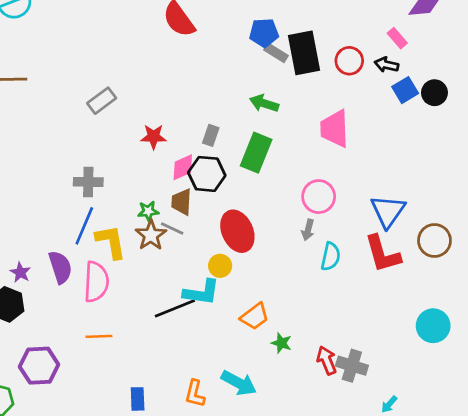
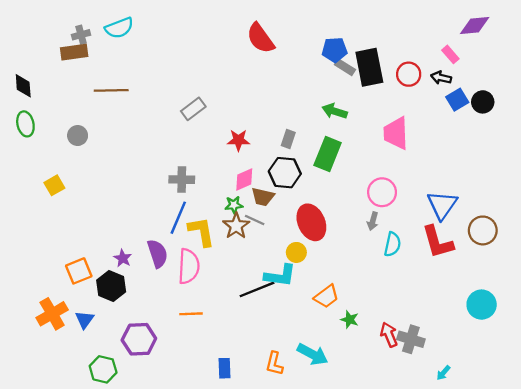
pink diamond: (183, 167) -> (244, 180), moved
brown trapezoid: (181, 202) -> (263, 197), turned -80

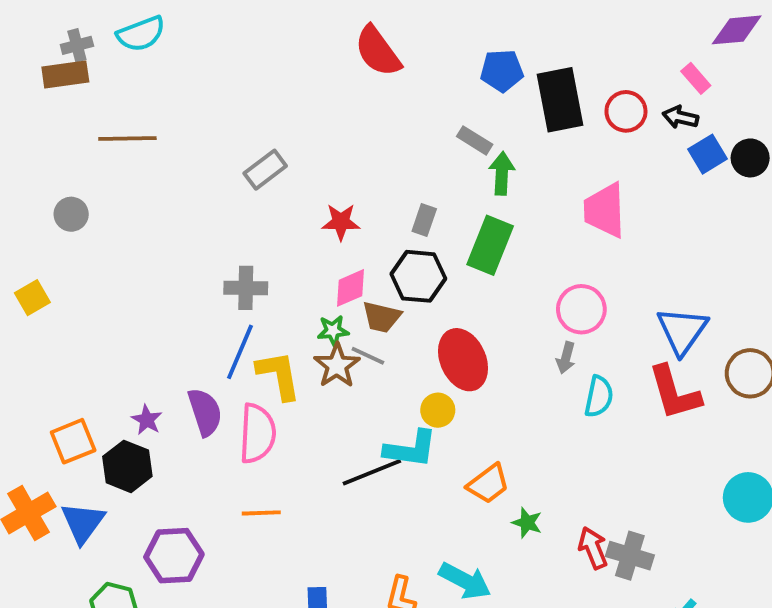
gray rectangle: (345, 67) -> (475, 140), moved
green arrow: (335, 111) -> (502, 173), turned 75
blue triangle: (85, 320) -> (83, 523), size x1.4

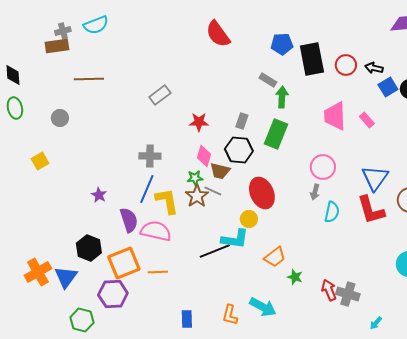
pink rectangle: (696, 78) -> (367, 120), moved
pink diamond: (350, 288) -> (204, 156), turned -50
purple star: (147, 420) -> (99, 195), moved
pink semicircle: (257, 433) -> (156, 231), turned -80
orange square: (73, 441) -> (124, 263), moved, size x1.4

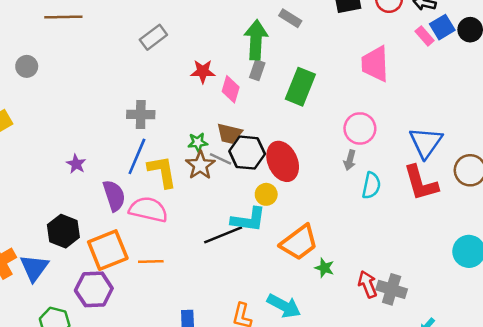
green arrow: (282, 97) -> (256, 40), moved, size x1.4
pink rectangle: (367, 120) -> (425, 36), moved
black hexagon: (239, 150) -> (247, 153), moved
pink diamond: (204, 156) -> (231, 89), moved
orange trapezoid: (275, 257) -> (299, 242), size x1.4

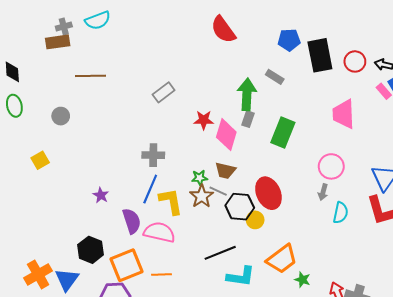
pink diamond: (231, 89) -> (226, 135), size x1.4
black hexagon: (247, 153) -> (240, 207), moved
cyan L-shape: (248, 220) -> (241, 277), moved

